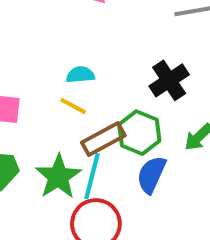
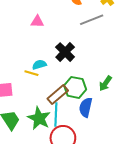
black cross: (169, 80) -> (65, 52), moved
yellow line: (73, 106) -> (31, 73), moved

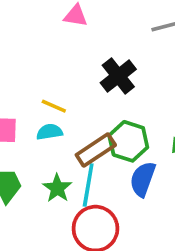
cyan semicircle: (39, 65) -> (49, 132), moved
green star: (39, 118) -> (57, 188), size x0.7

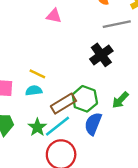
black cross: (118, 76) -> (101, 55), moved
cyan line: (88, 185) -> (57, 126), turned 40

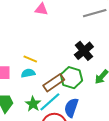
black cross: (101, 55) -> (84, 51), moved
blue semicircle: (93, 124) -> (71, 108), moved

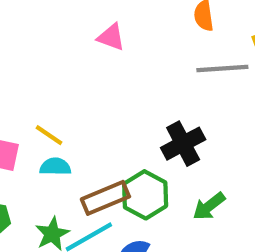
yellow line: (30, 59) -> (49, 135), moved

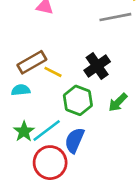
yellow line: (49, 135) -> (53, 72), moved
brown rectangle: (105, 198) -> (32, 62), moved

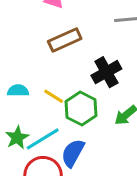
brown rectangle: (32, 62) -> (65, 40), moved
yellow line: (53, 72) -> (54, 96), moved

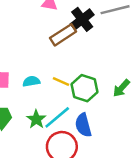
black cross: (106, 72) -> (82, 19), moved
blue semicircle: (73, 153) -> (83, 125), turned -35

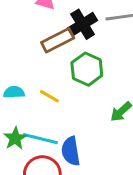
green hexagon: (84, 88) -> (87, 69), moved
cyan line: (57, 117) -> (40, 139), turned 48

